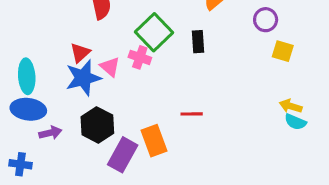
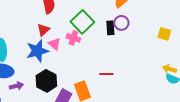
purple circle: (266, 20) -> (121, 23), moved
red triangle: (80, 53) -> (43, 30), moved

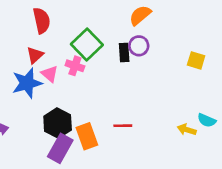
yellow arrow: (169, 69) -> (187, 130), moved
red line: (106, 74) -> (123, 126), moved
black hexagon: (46, 81) -> (58, 123), moved

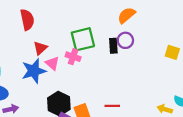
red semicircle: (42, 21) -> (27, 20), moved
green square: (87, 45) -> (83, 39), turned 30

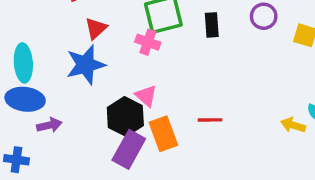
purple circle: (125, 40) -> (264, 16), moved
pink triangle: (52, 63) -> (146, 96), moved

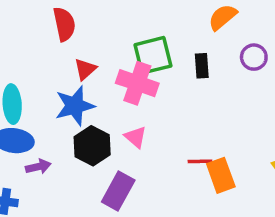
pink cross: (148, 42) -> (137, 83), size x1.6
black hexagon: (125, 117) -> (92, 146), moved
orange rectangle: (163, 134) -> (221, 175), moved

